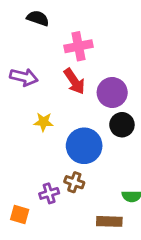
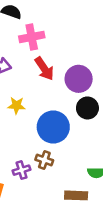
pink cross: (79, 46) -> (32, 37), moved

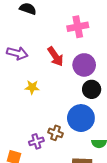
pink cross: (32, 37) -> (78, 27), moved
blue circle: (53, 127) -> (81, 118), moved

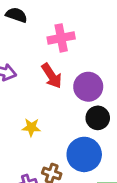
pink cross: (78, 27) -> (61, 38), moved
yellow star: (32, 87) -> (31, 127), moved

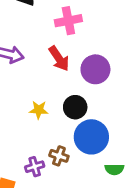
black circle: (98, 118) -> (75, 107), moved

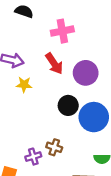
yellow star: (39, 110) -> (24, 85), moved
blue circle: (91, 137) -> (94, 117), moved

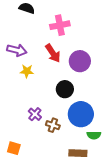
blue circle: (94, 117) -> (81, 114), moved
purple cross: (33, 157) -> (35, 114), moved, turned -32

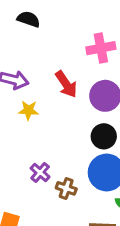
pink cross: (60, 25) -> (101, 48), moved
black circle: (65, 89) -> (104, 136), moved

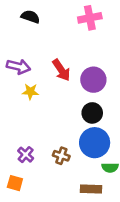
pink cross: (101, 48) -> (90, 18), moved
purple cross: (40, 173) -> (26, 155), moved

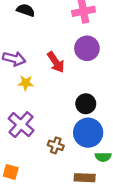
purple circle: (93, 80) -> (87, 48), moved
purple cross: (26, 155) -> (21, 125), moved, size x1.6

